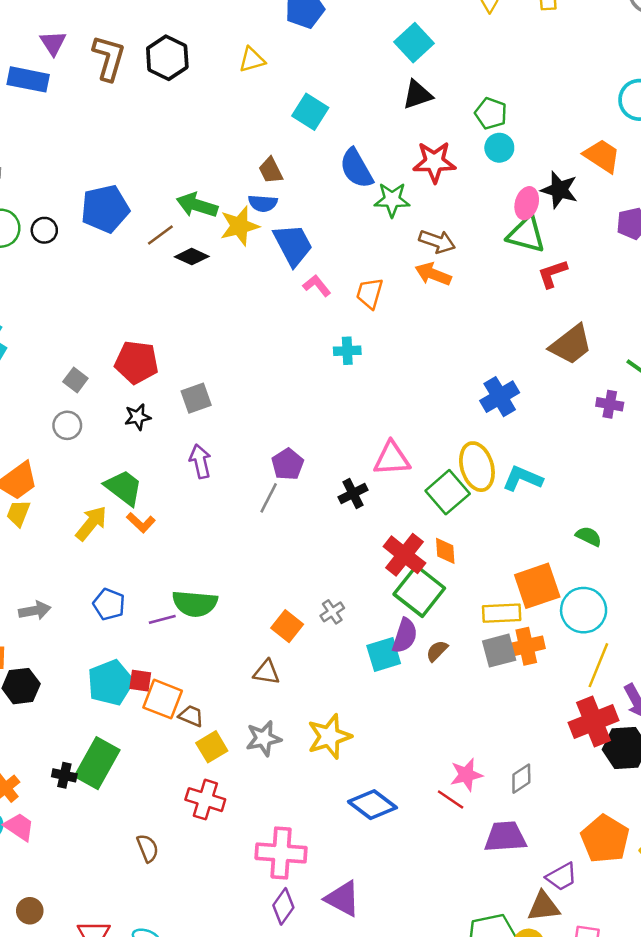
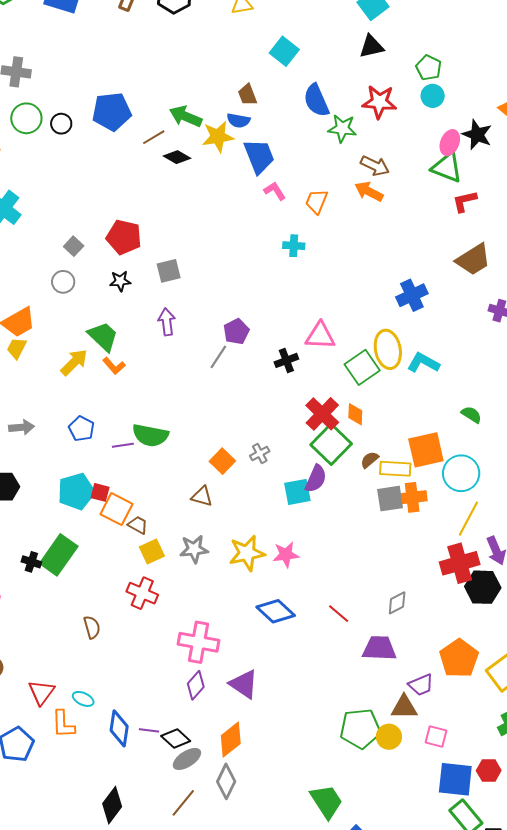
brown semicircle: (437, 651) -> (370, 460), moved
pink star: (466, 775) -> (286, 555), moved

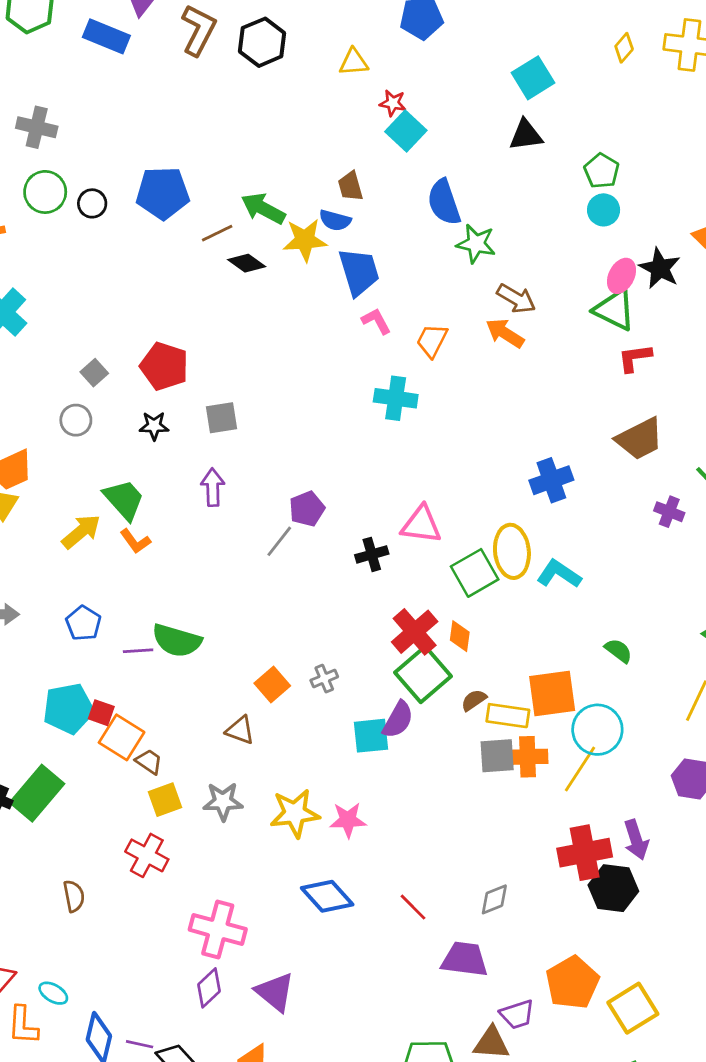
red star: (379, 102) -> (393, 103), moved, size x0.6
cyan cross: (294, 246) -> (396, 398), size x1.4
yellow line: (468, 519) -> (580, 769), moved

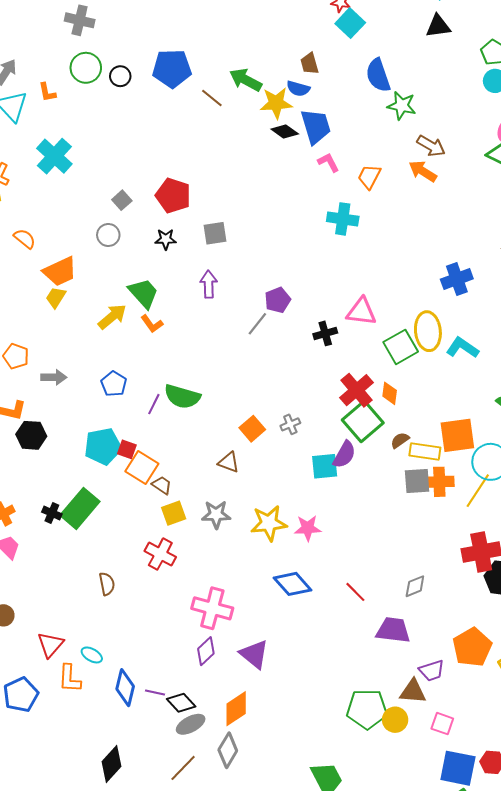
brown line: (217, 233) -> (212, 98), turned 65
black diamond: (247, 263) -> (285, 131), moved
purple line: (138, 651) -> (154, 404), turned -60

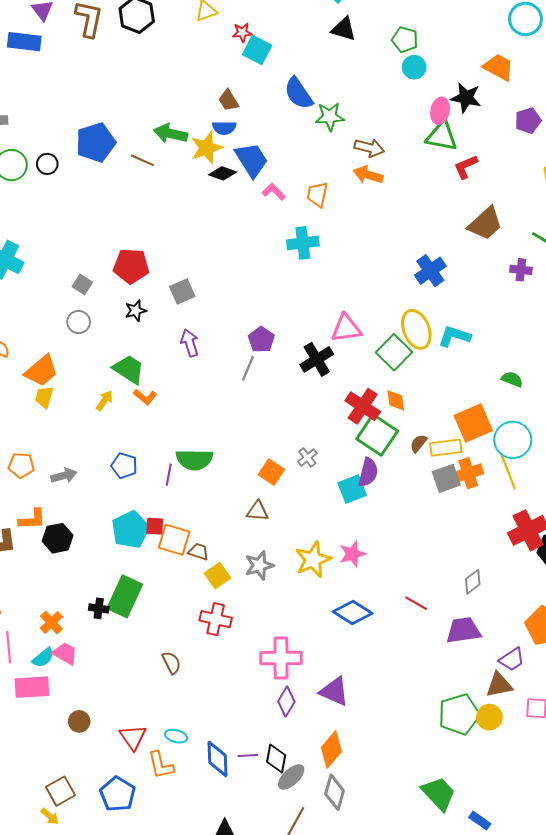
black triangle: (438, 26) -> (344, 29), turned 40
yellow arrow: (112, 317) -> (104, 401), size x0.7
black cross: (325, 333) -> (317, 359), size x1.4
yellow line: (478, 491) -> (508, 471), turned -39
black diamond: (181, 703) -> (276, 759), turned 68

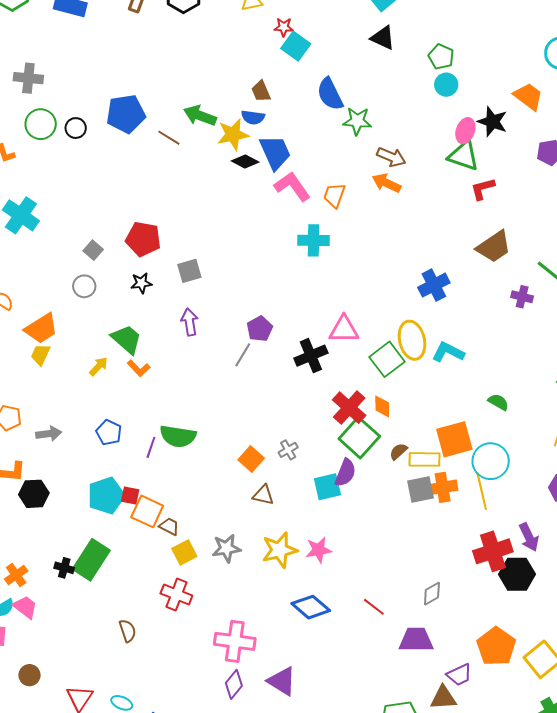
pink L-shape: (274, 192) -> (292, 186), size x1.6
brown triangle: (258, 511) -> (263, 495), moved

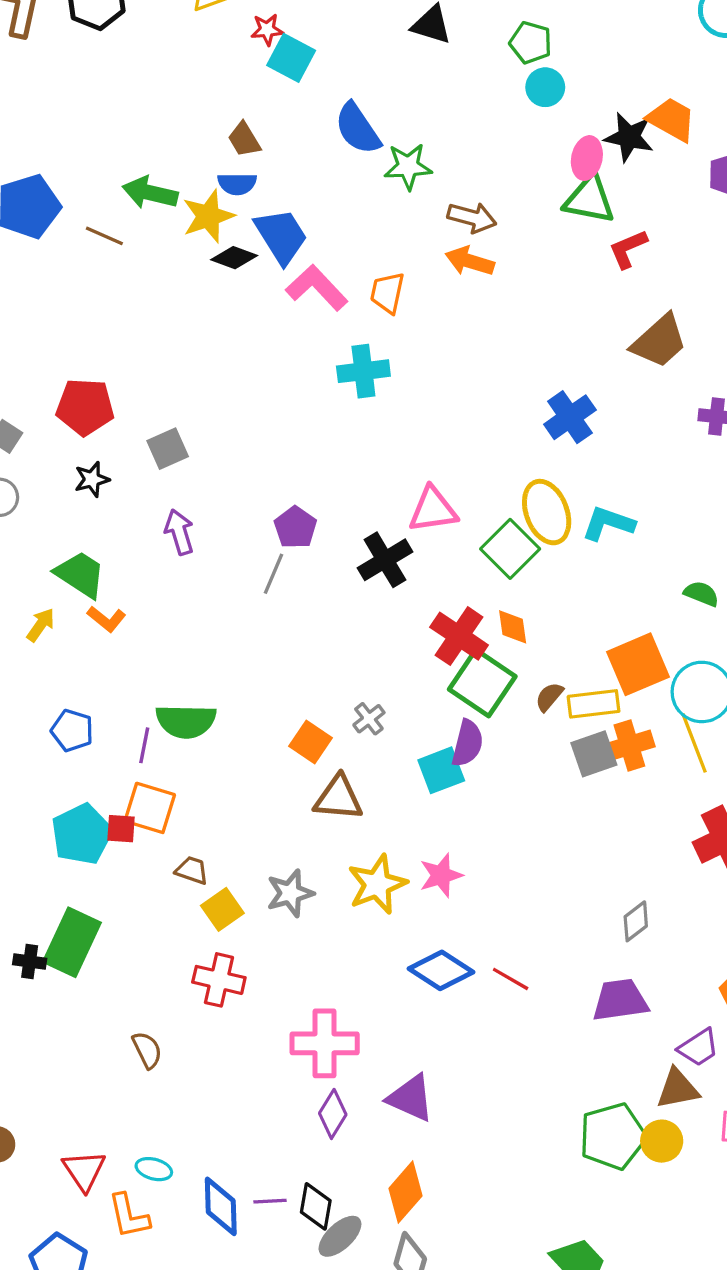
orange trapezoid: (528, 96) -> (671, 119), moved
brown triangle: (263, 495) -> (338, 798), size x1.4
orange square: (147, 511) -> (150, 808), moved
red line: (374, 607) -> (511, 979), moved

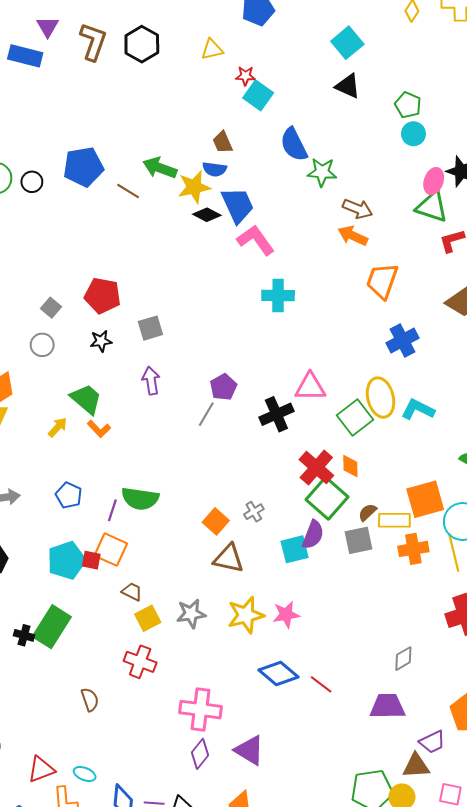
orange trapezoid: (387, 293) -> (382, 281), moved, size x1.4
gray square: (594, 754) -> (359, 540), moved
red triangle: (84, 1171) -> (41, 769), turned 36

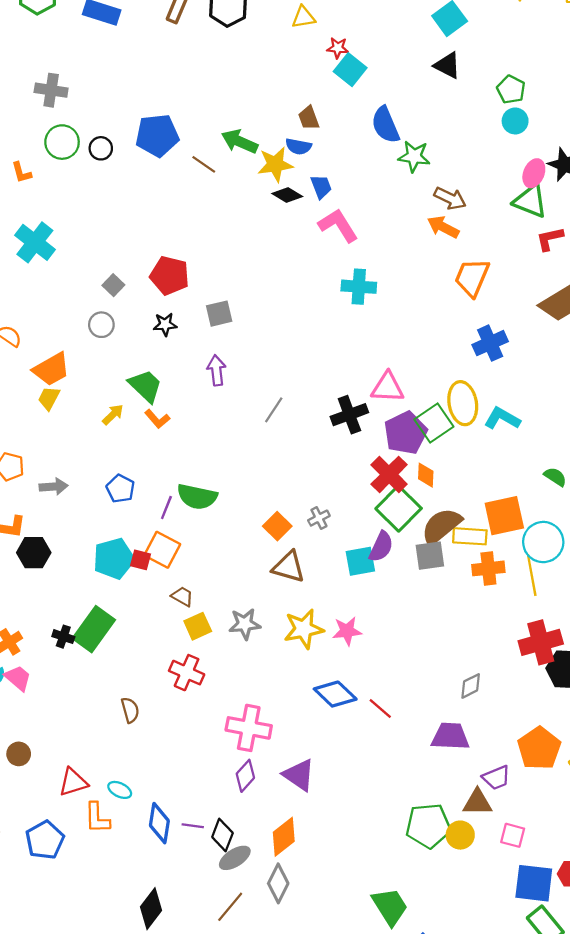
blue trapezoid: (238, 205) -> (321, 187), size x0.6
purple pentagon: (223, 387) -> (406, 433), moved, size x1.5
brown semicircle: (367, 512) -> (441, 526), size x2.0

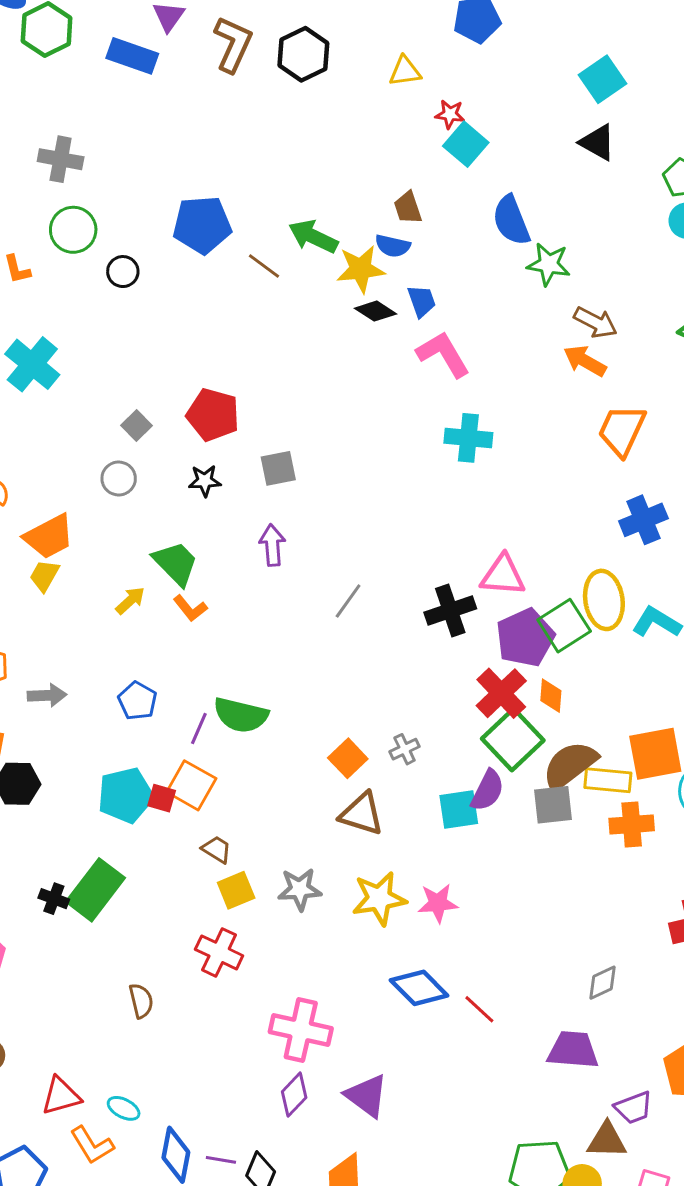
black circle: (101, 148) -> (123, 272), moved
orange L-shape: (97, 818) -> (92, 1145), turned -32

